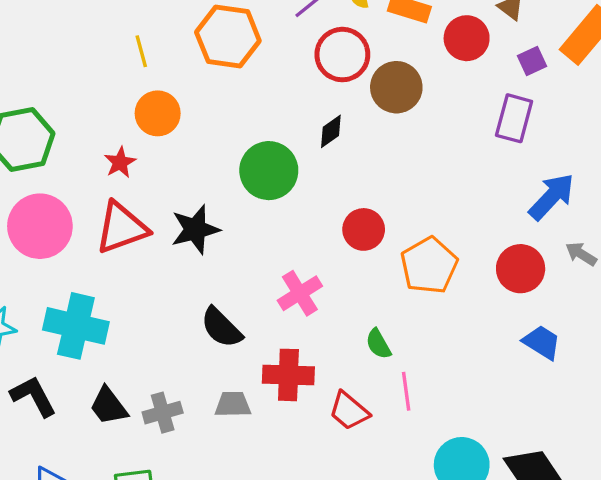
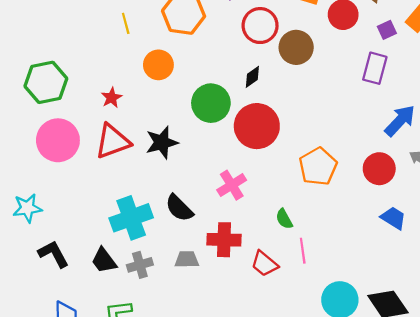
orange circle: (158, 113) -> (158, 65), moved
red circle: (364, 229) -> (257, 126), moved, size x1.6
cyan cross: (76, 326) -> (131, 218), moved, turned -33

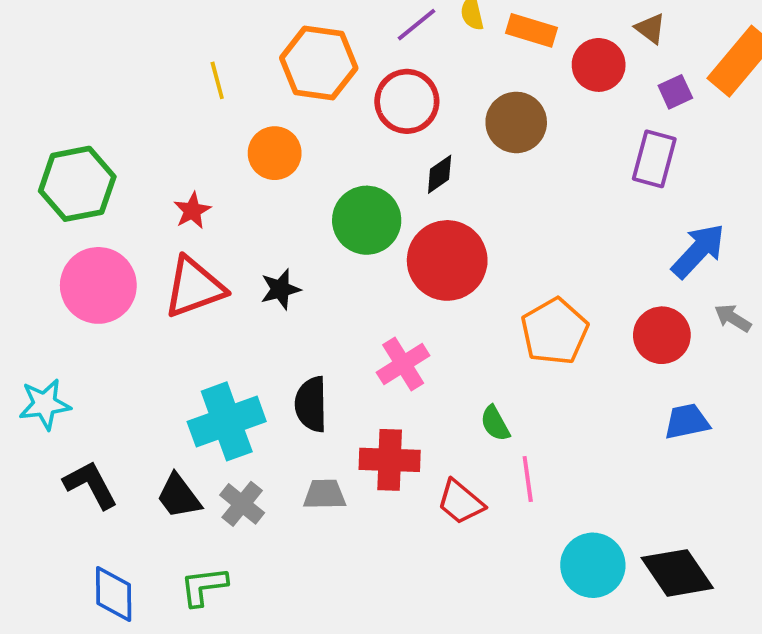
red circle: (260, 26) -> (407, 101), moved
black star: (162, 142) -> (280, 289), size x0.7
black semicircle: (179, 208) -> (311, 404), turned 44
blue trapezoid: (393, 218) -> (687, 421), turned -44
gray cross: (140, 265) -> (242, 504), turned -35

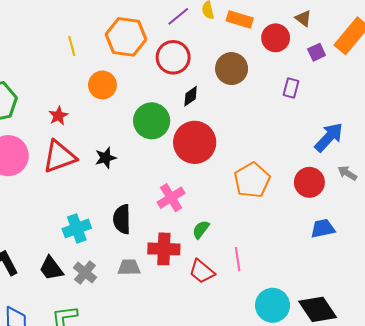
purple rectangle: (654, 159) -> (291, 88), moved, size x0.7
cyan cross: (227, 421) -> (77, 228), size x0.7
green semicircle: (495, 423) -> (201, 229), moved, turned 66

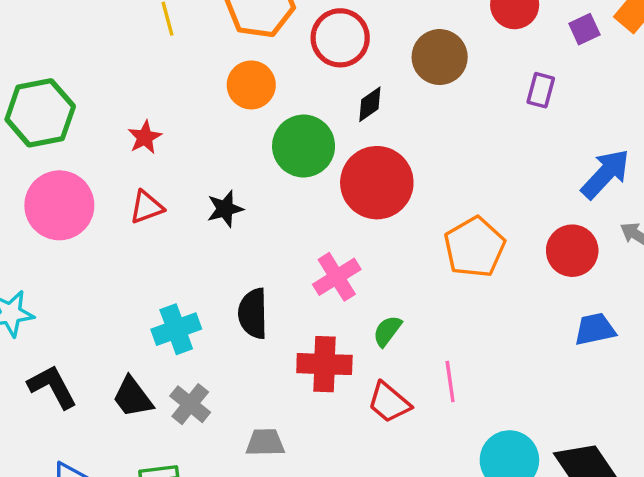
orange circle: (102, 85) -> (251, 85), moved
red triangle: (59, 157) -> (147, 207), size x0.6
gray trapezoid: (129, 267) -> (265, 443), moved

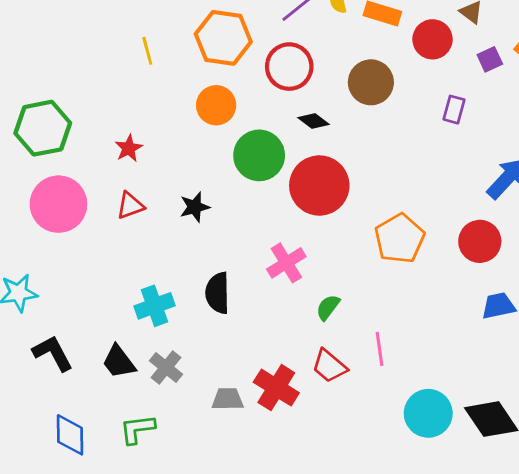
black diamond: (370, 104) -> (314, 121), turned 72
red cross: (324, 364) -> (276, 388), moved, turned 30

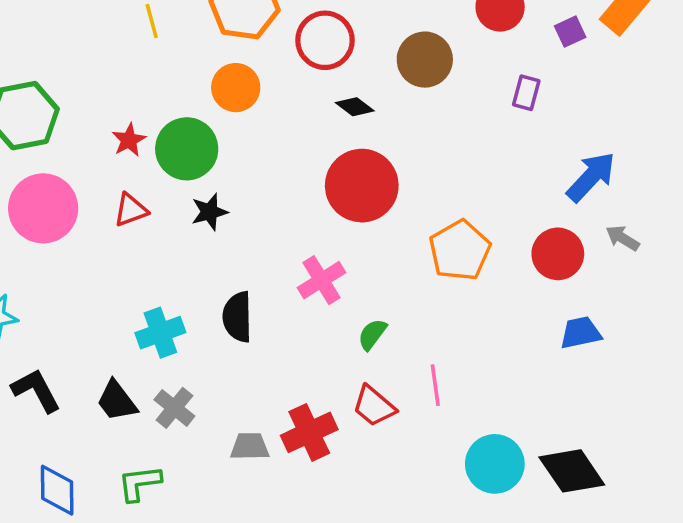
green circle: (259, 155) -> (187, 149), moved
red cross: (276, 388) -> (309, 432), turned 33

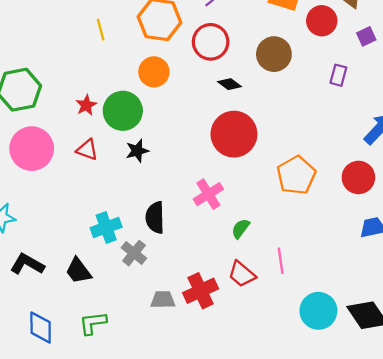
red triangle: (131, 210) -> (87, 150), turned 40
black L-shape: (36, 390) -> (27, 264), turned -32
gray cross: (174, 408) -> (134, 253), moved

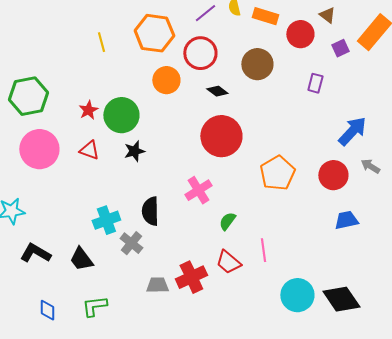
orange circle: (154, 72) -> (166, 80), moved
blue diamond: (41, 327) -> (47, 310), size x0.7

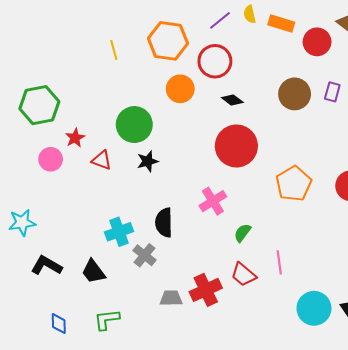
brown circle: (257, 64) -> (295, 94), moved
red star: (88, 110) -> (75, 138), moved
pink circle: (39, 149) -> (51, 159), size x0.6

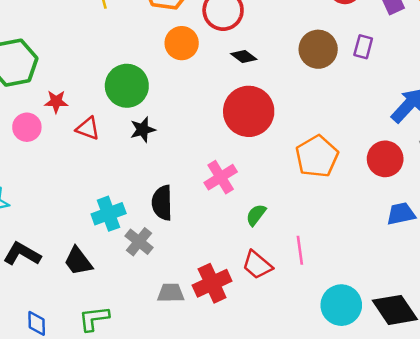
red star: (75, 138) -> (56, 102), turned 30

